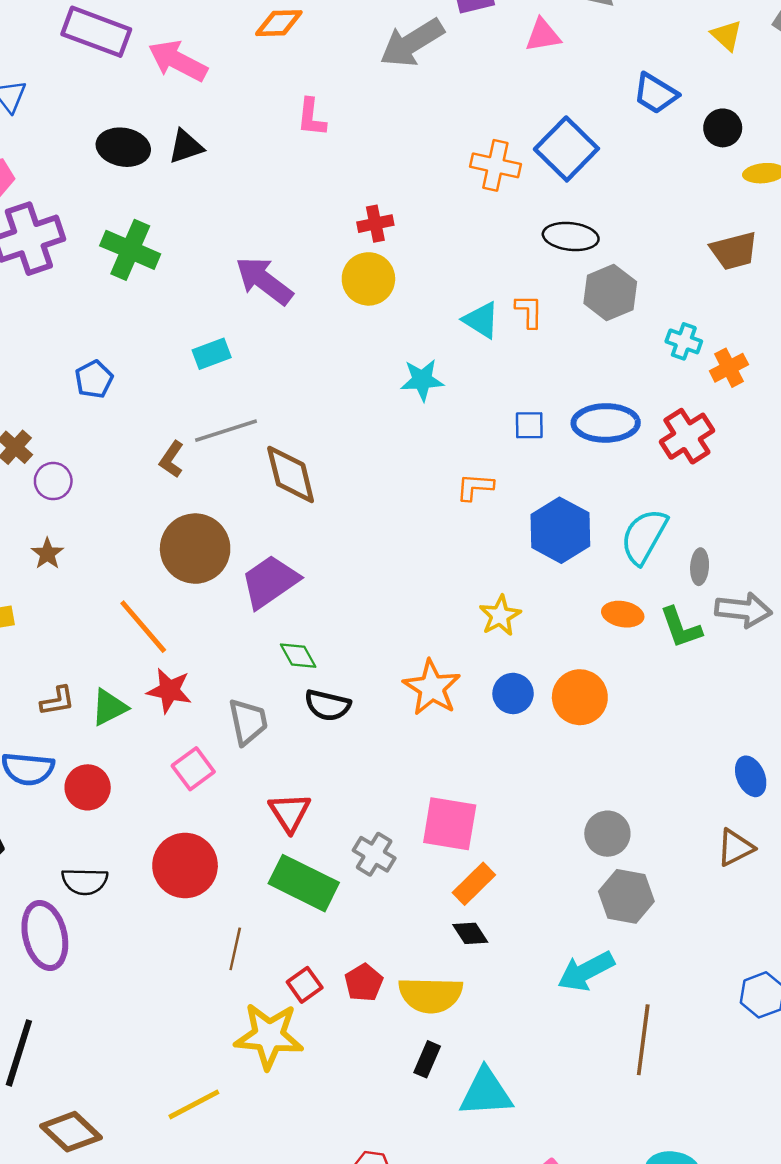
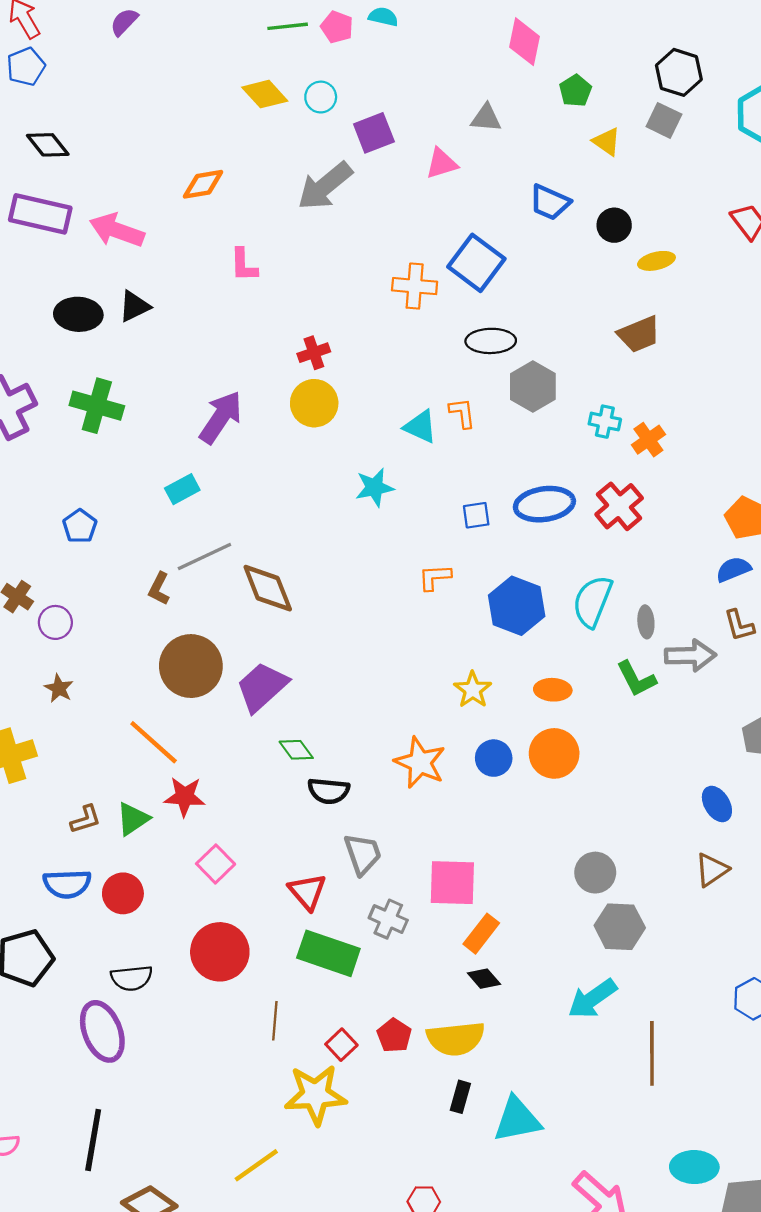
purple arrow: (264, 281) -> (221, 417), turned 94
orange ellipse: (623, 614) -> (553, 690), moved
gray trapezoid: (248, 722) -> (363, 854), moved

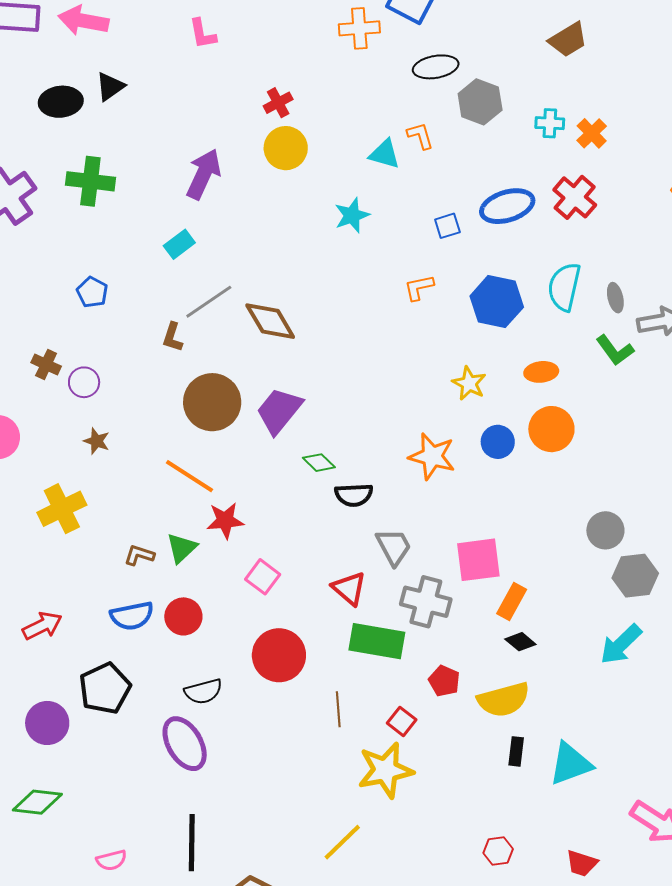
brown L-shape: (86, 819) -> (139, 555), turned -136
gray cross: (388, 919) -> (426, 602), size x1.4
red pentagon: (394, 1036) -> (444, 681), moved

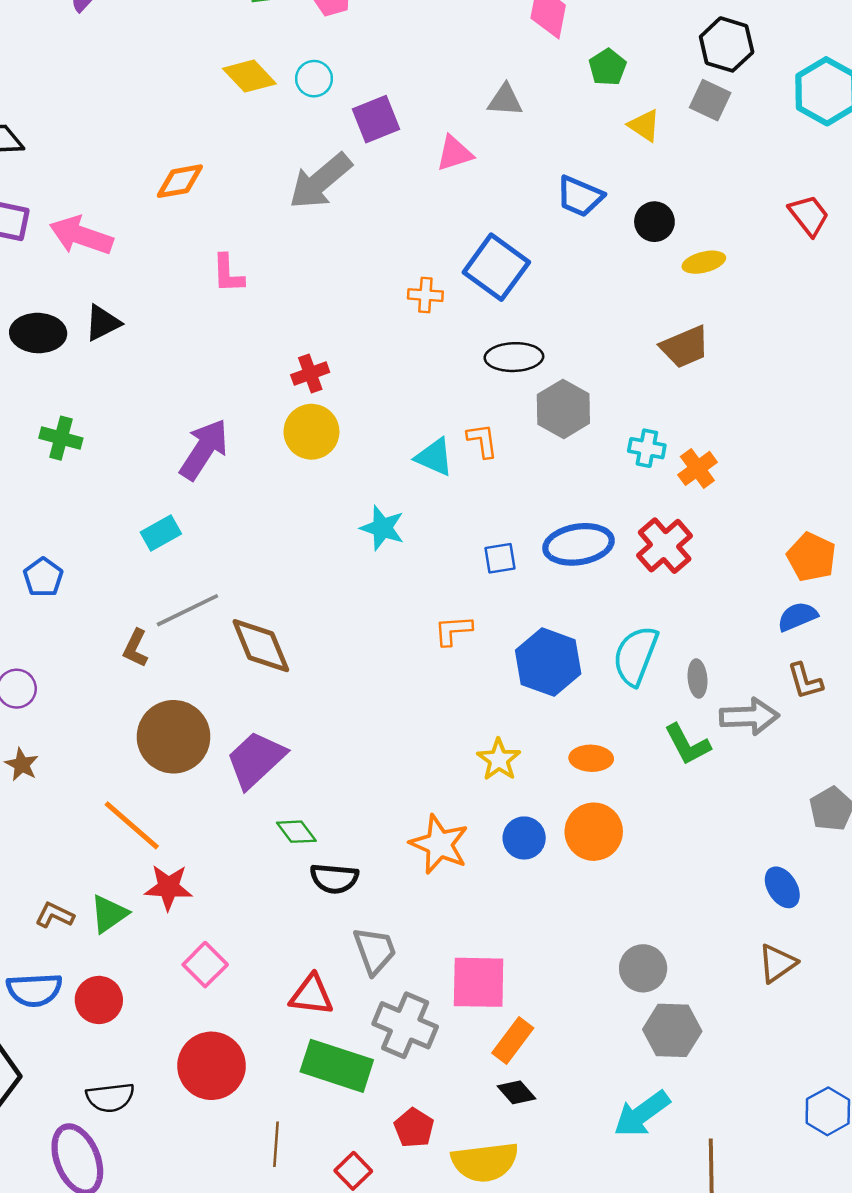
orange cross: (359, 28) -> (425, 295), size x0.7
green cross: (90, 181) -> (61, 438), size x0.7
cyan star: (352, 215) -> (382, 528), turned 30
red triangle: (349, 589) -> (311, 995), turned -42

